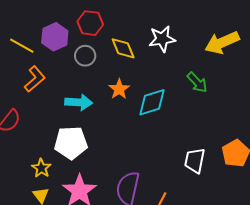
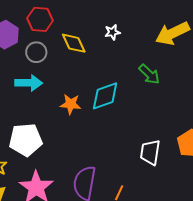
white star: (162, 39) -> (112, 32), size x0.6
orange star: (119, 89) -> (71, 104), moved, turned -30
cyan arrow: (79, 102) -> (29, 83), moved

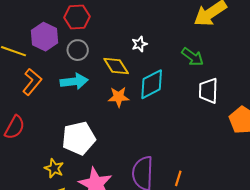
white star: (112, 32) -> (139, 44), moved
yellow diamond: (74, 43) -> (116, 66), moved
white trapezoid: (150, 152) -> (208, 91), moved

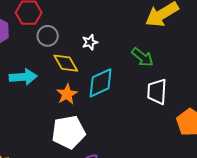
gray circle: (78, 50) -> (48, 36), moved
orange star: (119, 97) -> (67, 94), turned -30
white pentagon: (79, 138) -> (68, 132), moved

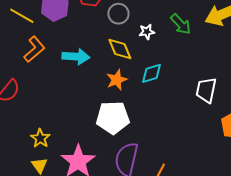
gray circle: (48, 36) -> (118, 14), moved
green arrow: (143, 57) -> (181, 24), moved
cyan diamond: (101, 83) -> (152, 73), size x0.7

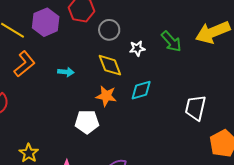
cyan arrow: (76, 57) -> (66, 72), size x0.6
orange star: (117, 80) -> (106, 96), turned 30
white pentagon: (113, 118) -> (87, 122), moved, size x0.7

